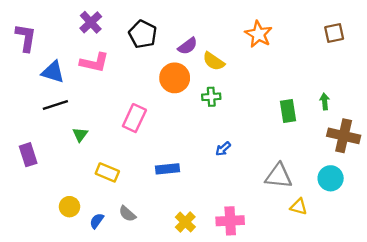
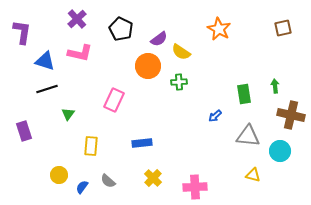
blue arrow: (223, 149) -> (215, 116), moved
yellow rectangle: (107, 172) -> (91, 146), turned 72
gray triangle: (279, 176) -> (248, 136), moved
yellow cross: (185, 222) -> (153, 178), moved

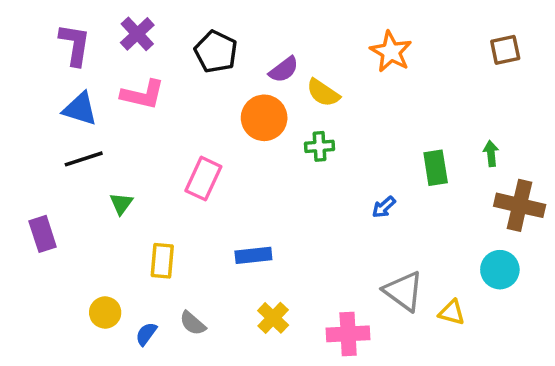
purple L-shape: (22, 32) -> (75, 45), moved
gray triangle: (248, 136) -> (403, 291), moved, turned 30

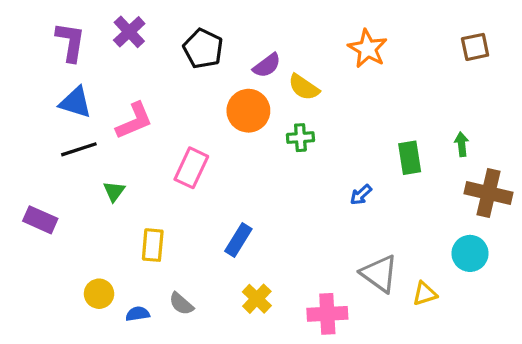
pink L-shape: (143, 95) -> (134, 121), moved, turned -36
purple rectangle: (43, 234) -> (40, 220), turned -48
blue rectangle: (253, 255) -> (238, 240), turned -52
yellow triangle: (452, 312) -> (425, 294), turned -32
blue semicircle: (146, 334) -> (138, 314), turned 45

